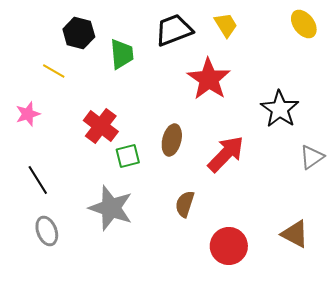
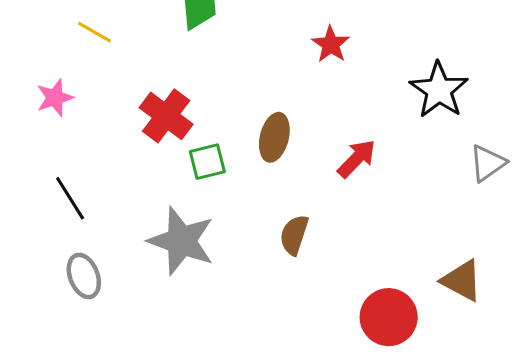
red star: (209, 79) -> (331, 44), size x0.6
red arrow: (226, 154) -> (357, 159), size x0.7
red circle: (229, 246) -> (389, 317), moved

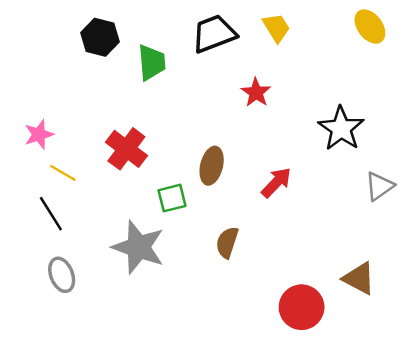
yellow line: (94, 32) -> (63, 173), moved
green square: (207, 162) -> (172, 198), moved

